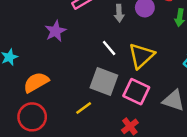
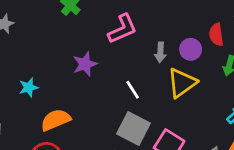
white line: (109, 48) -> (133, 90), moved
yellow triangle: (141, 56) -> (182, 83), moved

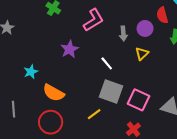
yellow triangle: (182, 83) -> (142, 54), size x0.6
orange semicircle: (56, 120) -> (54, 93), turned -120

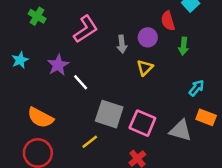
white line: (107, 63) -> (81, 82), moved
cyan star: (31, 72) -> (20, 60), moved

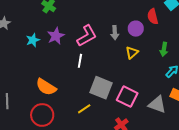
pink L-shape: (86, 29) -> (87, 36), moved
green arrow: (183, 46) -> (164, 49), moved
purple star: (58, 65) -> (56, 36), moved
white line: (81, 82) -> (80, 61), turned 48

